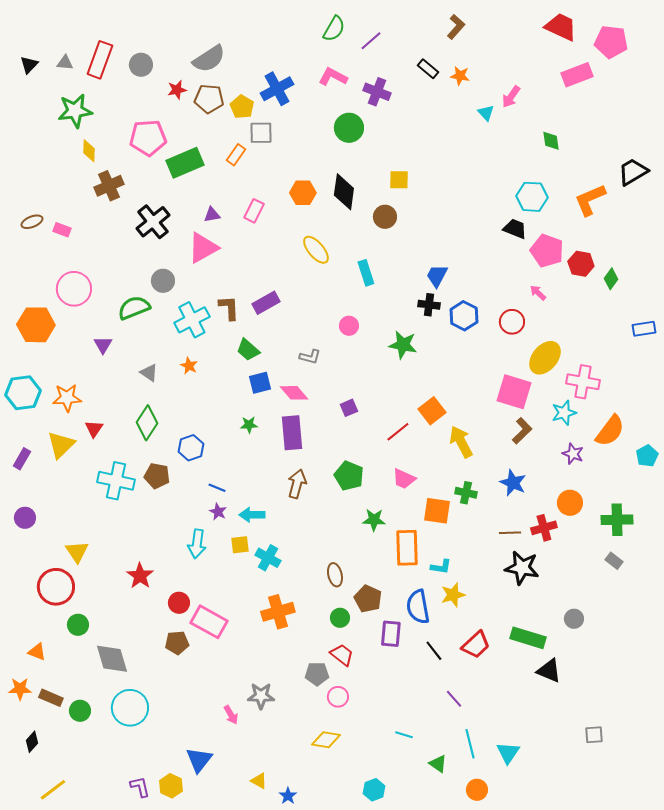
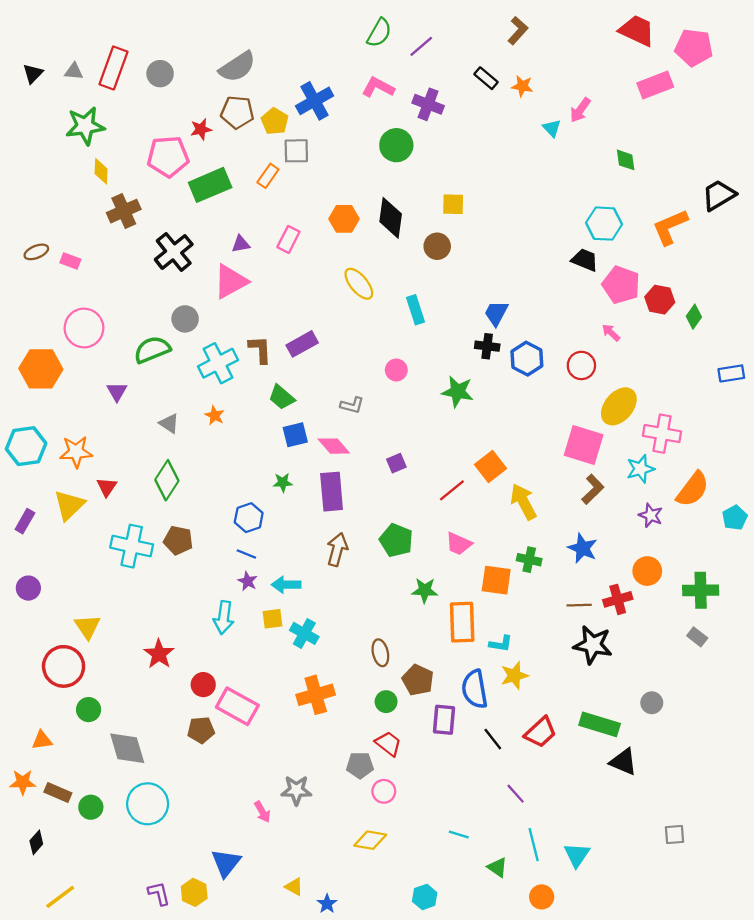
red star: (177, 90) -> (201, 129), moved
blue hexagon: (191, 448) -> (249, 518), moved
orange triangle: (37, 652) -> (42, 740), turned -30

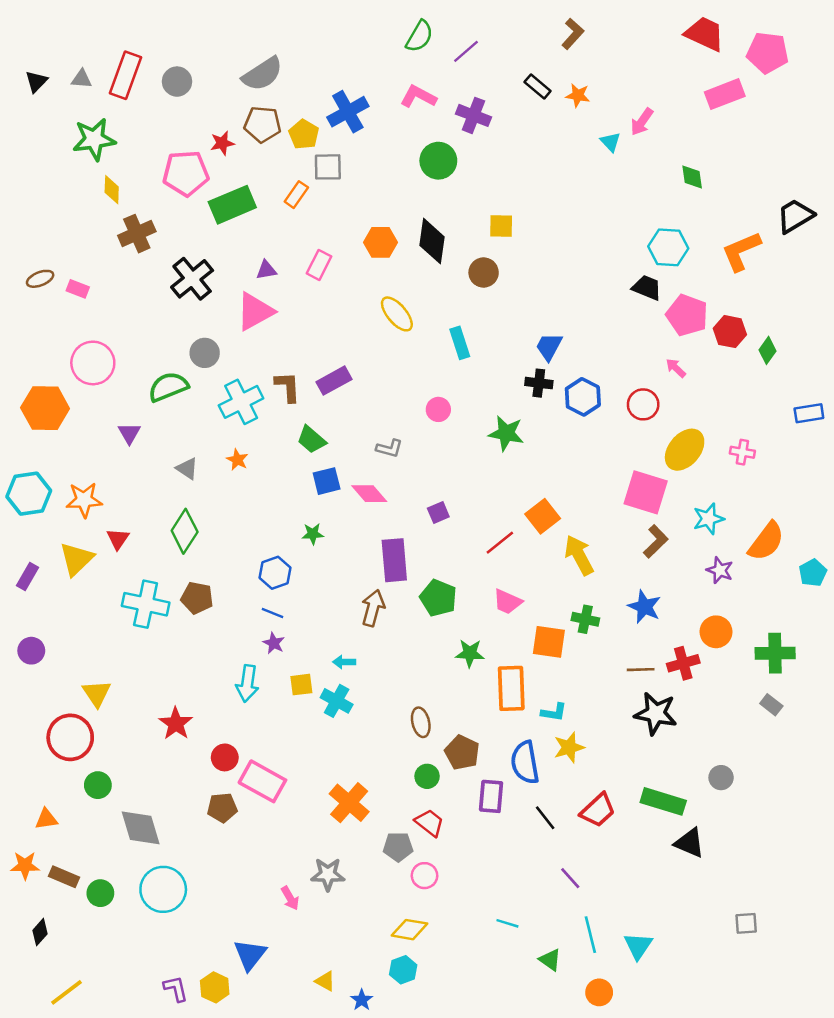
pink cross: (662, 434) -> (742, 452), moved, size x0.6
purple rectangle: (332, 492) -> (394, 560), moved
cyan arrow: (286, 585) -> (344, 662), moved, size x0.7
orange cross: (316, 695) -> (349, 803), moved, turned -33
cyan hexagon: (425, 897) -> (403, 970), moved

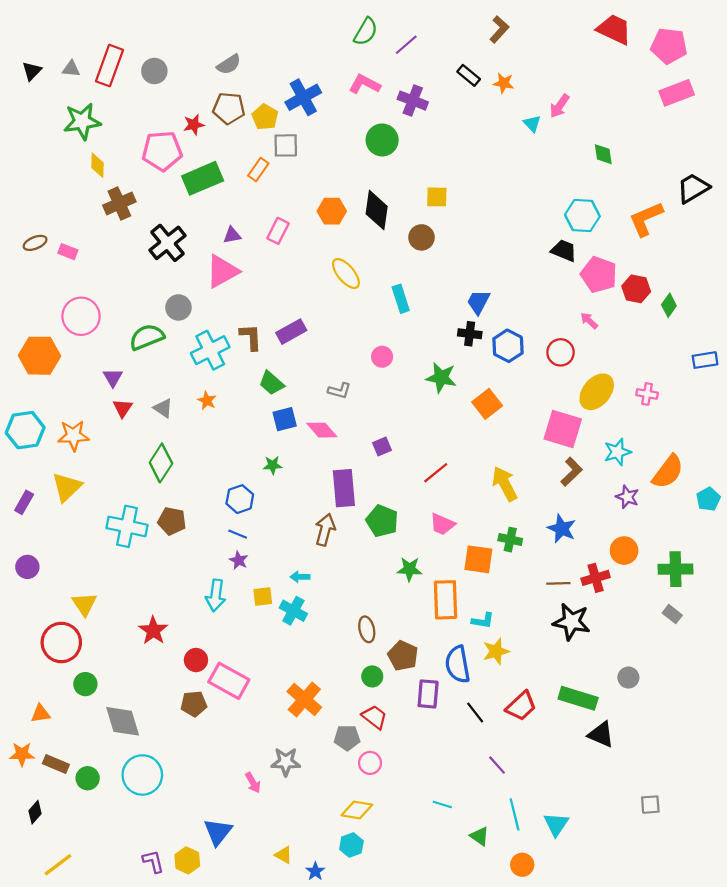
gray semicircle: (262, 74) -> (229, 64), size x0.7
pink rectangle: (725, 94) -> (677, 93), moved
orange square: (543, 516) -> (487, 404), moved
red triangle: (118, 539) -> (123, 408), moved

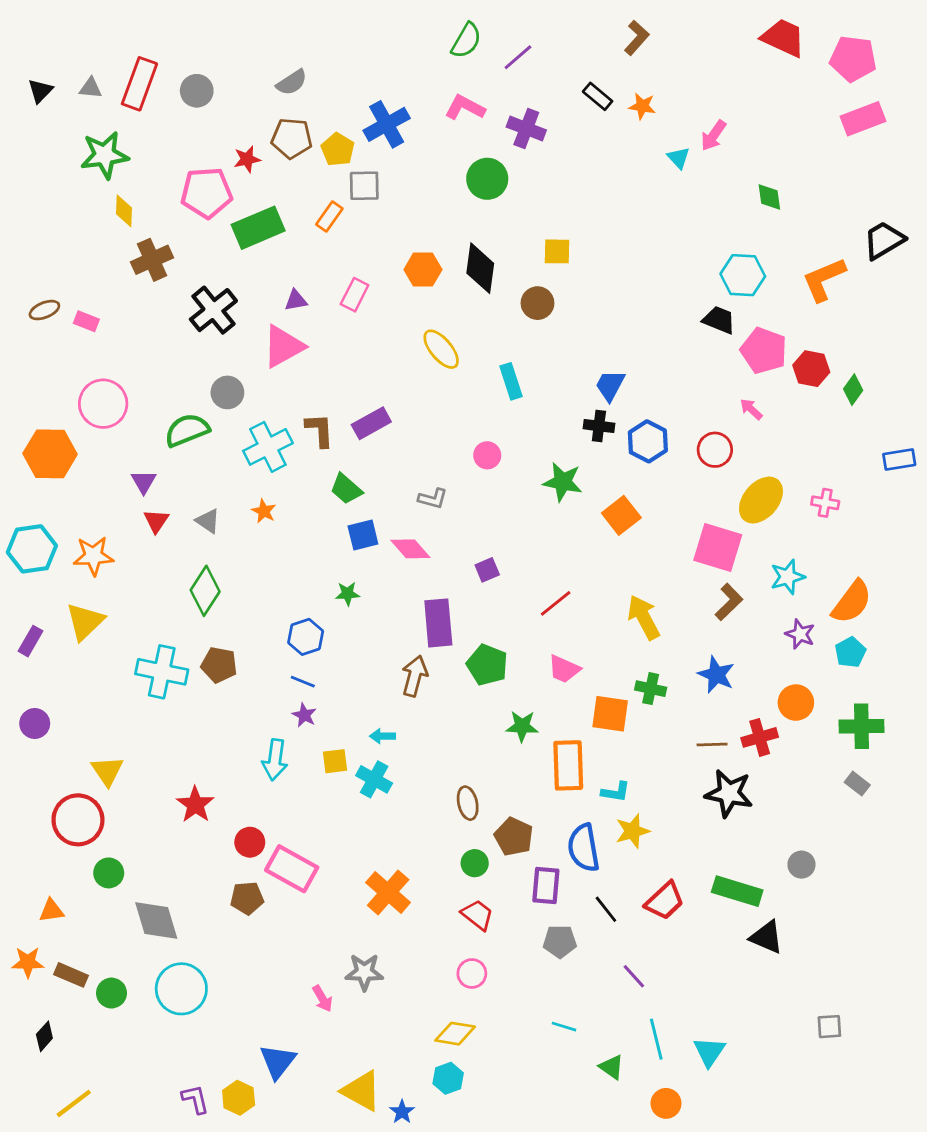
cyan pentagon: (708, 499) -> (850, 652), moved
gray pentagon: (347, 738) -> (560, 941), moved
yellow triangle: (284, 855) -> (362, 1091), size x1.8

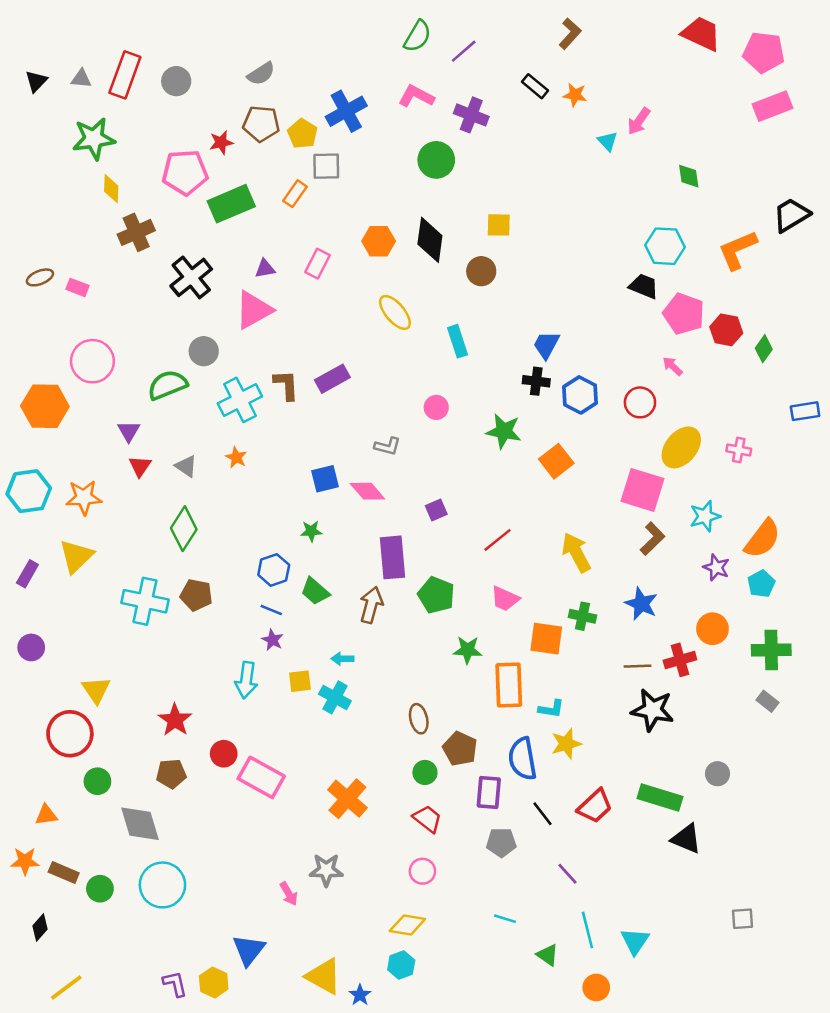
green trapezoid: (346, 489) -> (315, 591), moved
brown pentagon: (247, 898) -> (171, 774), moved

